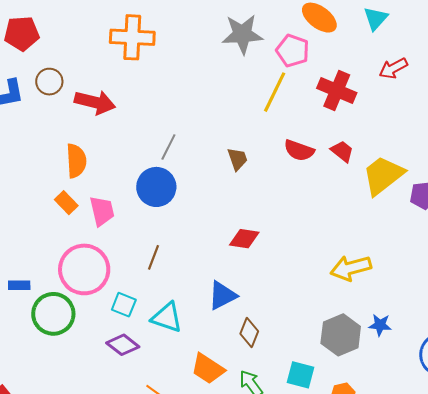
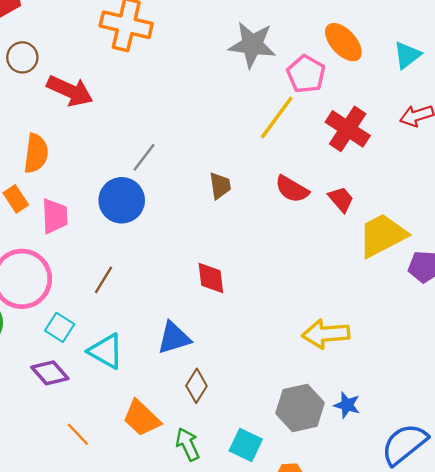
red diamond: (244, 239) -> (211, 278), turned 64

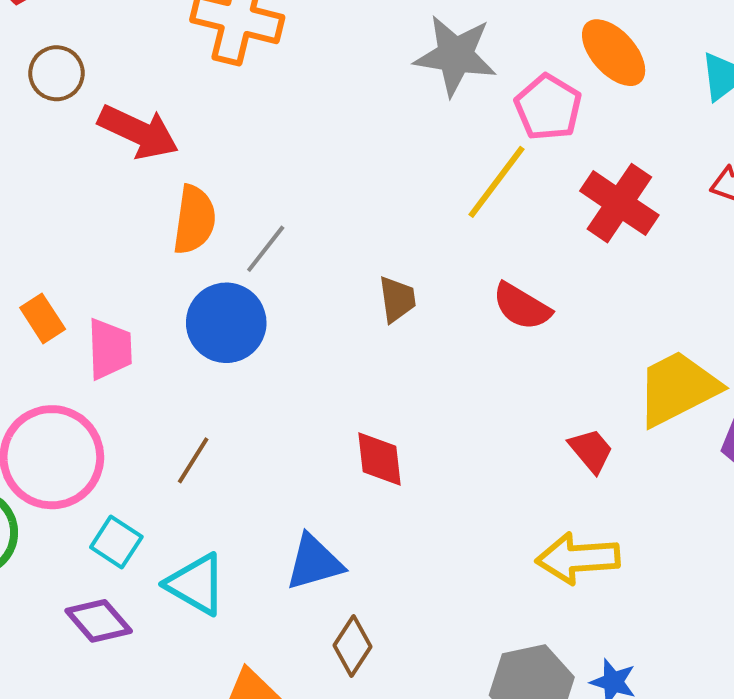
orange semicircle: (36, 153) -> (194, 220), moved
red trapezoid: (341, 199) -> (591, 451), moved

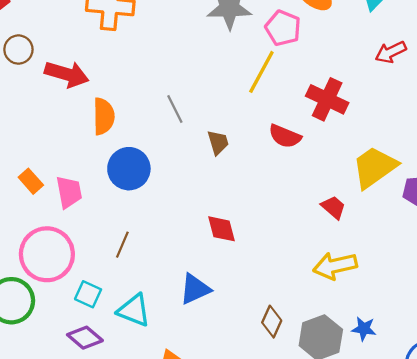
red cross: (619, 203) -> (327, 99), moved
gray line: (266, 249) -> (175, 109), moved, turned -56
brown diamond: (353, 646) -> (272, 322), moved

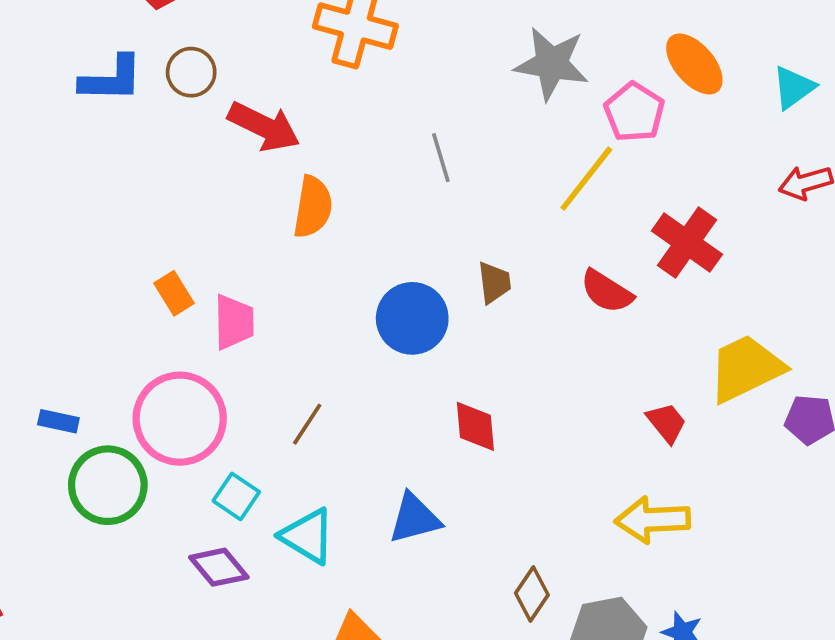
gray line: (175, 109) -> (441, 158), moved
blue circle: (129, 169) -> (412, 318), moved

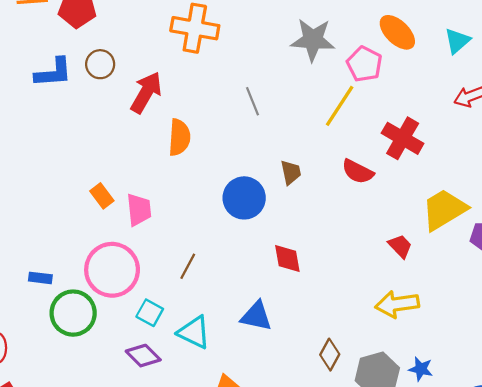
red arrow: (264, 127) -> (146, 93), turned -81
blue triangle: (415, 518) -> (256, 316), turned 32

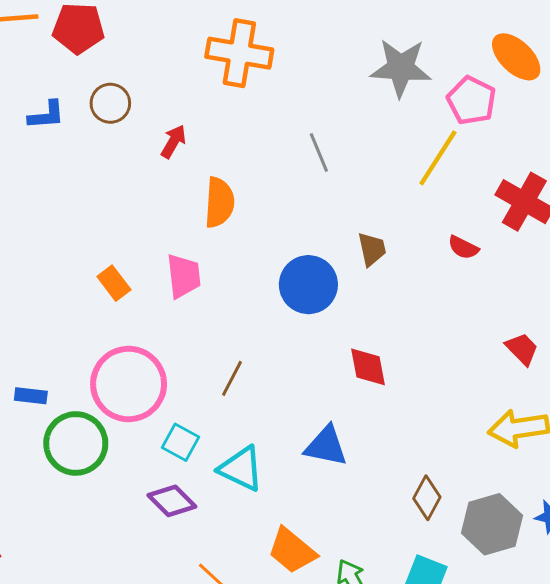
blue L-shape: (53, 73) -> (46, 115), size x0.7
red arrow: (146, 93) -> (173, 141), size x0.6
red semicircle: (358, 172) -> (463, 247), size x0.7
pink trapezoid: (139, 210) -> (184, 276), moved

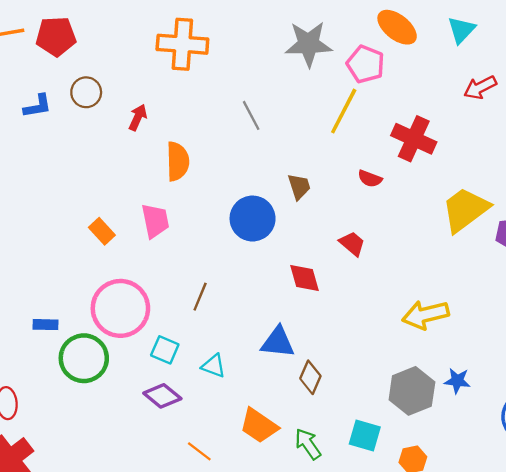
red trapezoid: (522, 349) -> (352, 244), moved
cyan triangle: (241, 469) -> (214, 366), size x0.7
brown diamond: (427, 498) -> (310, 377), moved

